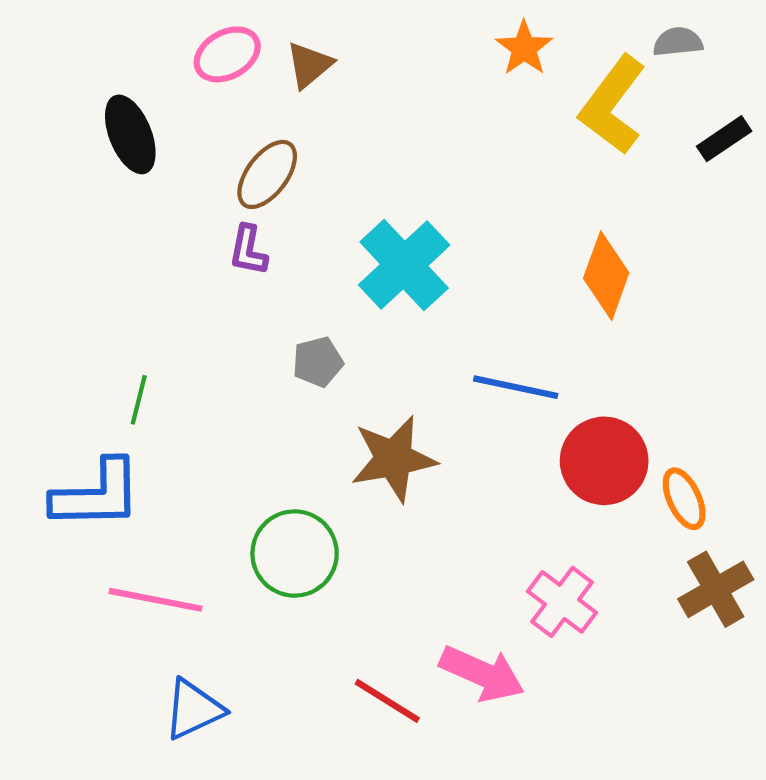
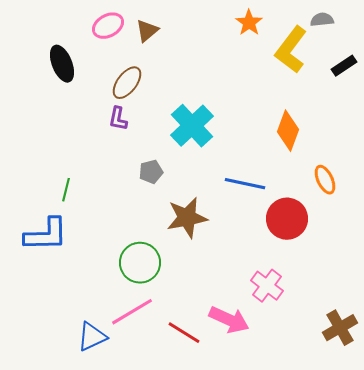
orange ellipse: (684, 499) -> (325, 180), moved
brown cross: (716, 589) -> (340, 328), moved
pink line: (156, 600) -> (132, 312), moved, turned -42

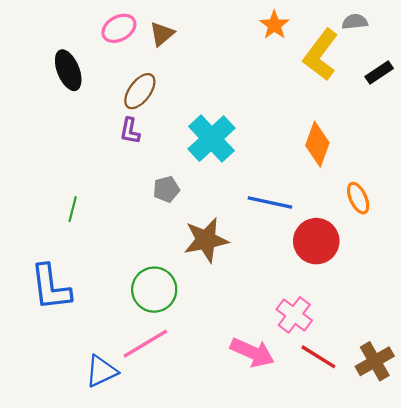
blue L-shape: (46, 235) -> (51, 287), moved, turned 84
red line: (184, 333) -> (318, 357), moved

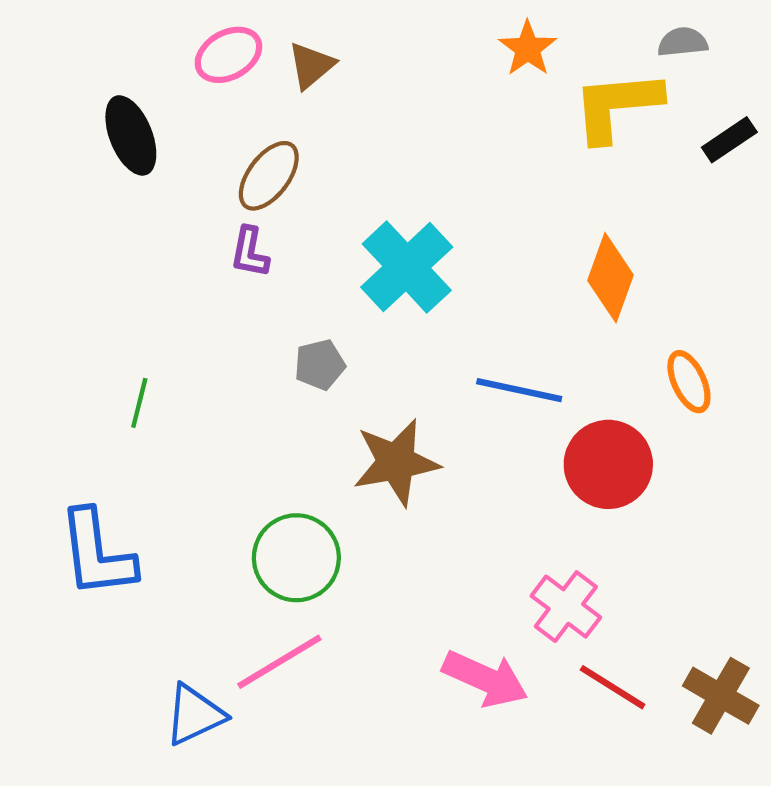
yellow L-shape: (321, 55) -> (617, 106), turned 48
brown cross: (375, 361) -> (721, 696), turned -30

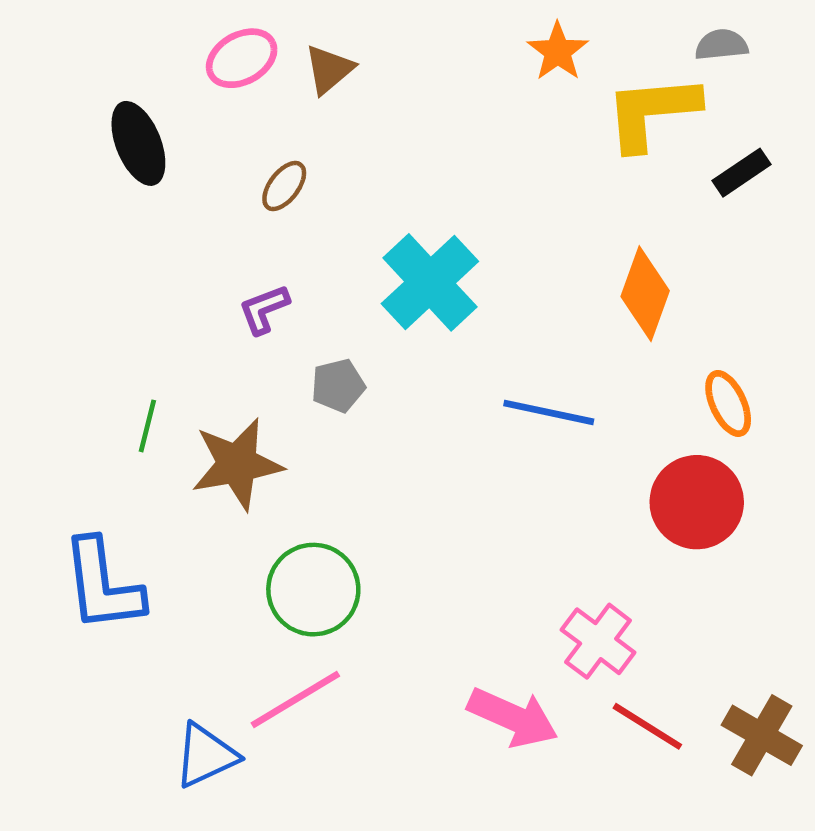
black rectangle: (729, 140) -> (742, 173), moved
brown ellipse: (269, 176) -> (284, 186), size x0.7
purple L-shape: (250, 252) -> (264, 309), moved, turned 58
brown star: (396, 462) -> (237, 464), moved
red circle: (608, 464) -> (697, 502), moved

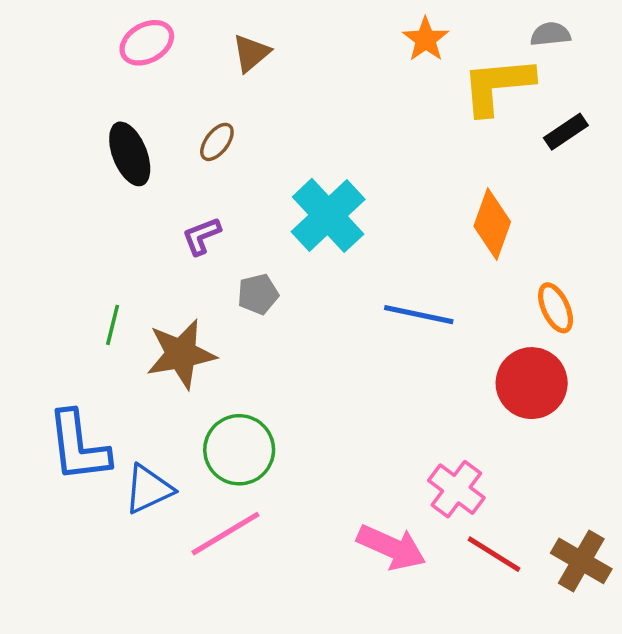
pink ellipse: (242, 58) -> (147, 43), moved
black ellipse: (138, 143) -> (130, 154), moved
blue triangle: (206, 755) -> (149, 489), moved

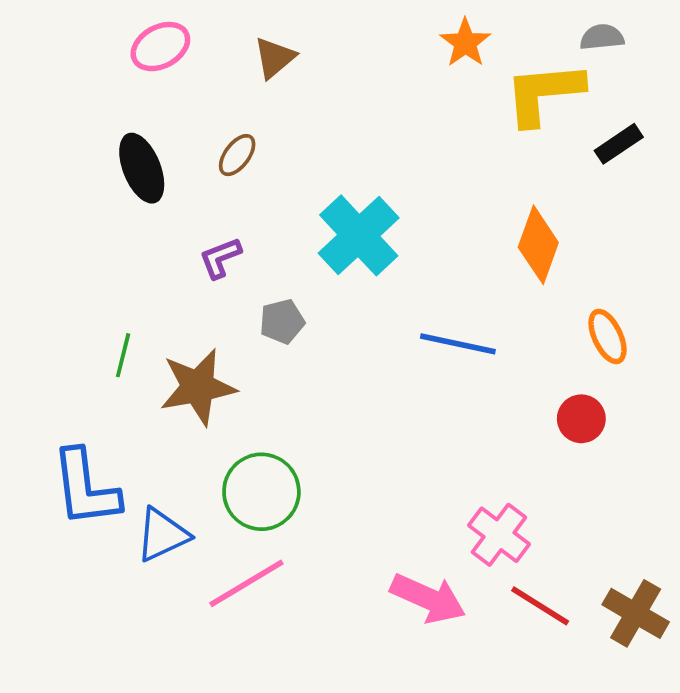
red circle: (532, 383) -> (581, 419), size x0.6

